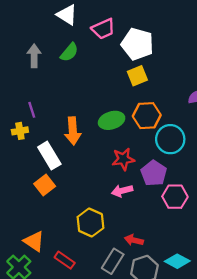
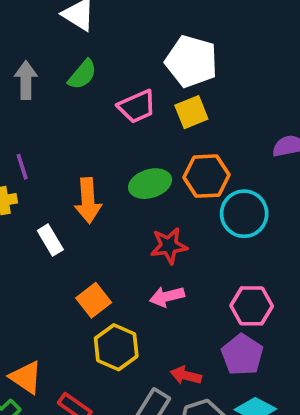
pink trapezoid: (103, 29) -> (137, 106), moved
white rectangle: (49, 156) -> (50, 240), size x0.7
purple pentagon: (154, 173) -> (242, 355), moved
orange square: (45, 185) -> (94, 300), moved

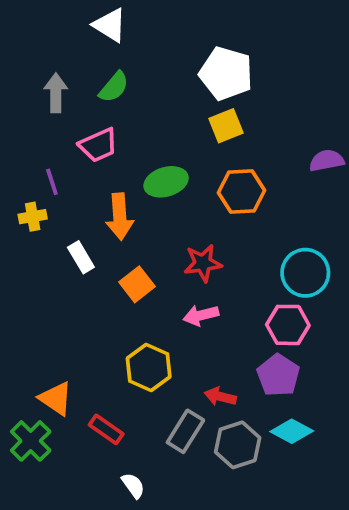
pink trapezoid: (137, 106) -> (98, 145), moved
green ellipse: (150, 184) -> (166, 182), moved
cyan circle: (244, 214) -> (305, 273), moved
orange square: (94, 300) -> (137, 284), moved

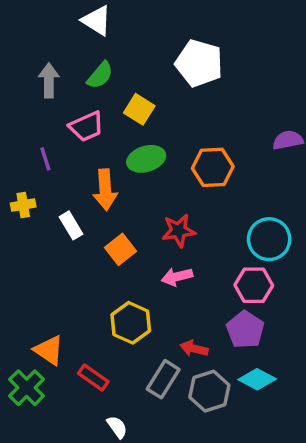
yellow square: (226, 126) -> (139, 109), moved, turned -36
yellow cross: (33, 217) -> (23, 205), moved

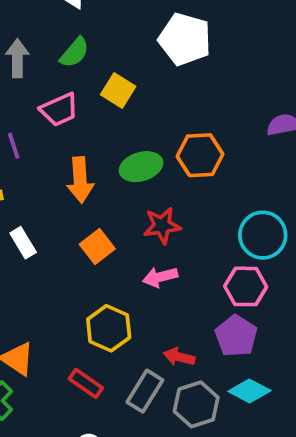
green ellipse: (146, 159) -> (141, 167), moved
white rectangle: (71, 225) -> (23, 243), moved
red rectangle: (93, 377) -> (86, 383), moved

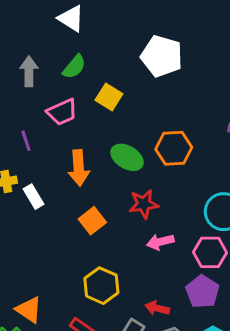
green ellipse: (141, 167) -> (127, 157), turned 48
white rectangle: (23, 243) -> (33, 197), moved
pink arrow: (160, 277) -> (160, 242), moved

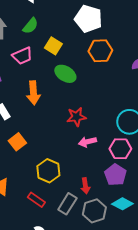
orange hexagon: (174, 148) -> (100, 51), moved
green ellipse: (127, 157) -> (65, 74), moved
orange square: (92, 221) -> (17, 142), moved
red arrow: (157, 308) -> (85, 186), turned -112

